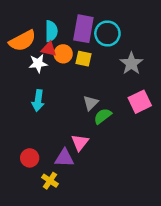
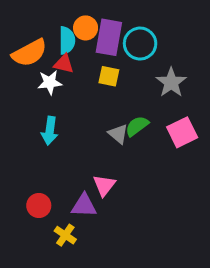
orange circle: (63, 54) -> (86, 28), moved
gray triangle: (91, 103) -> (118, 134), turned -35
green semicircle: (103, 116) -> (137, 126), moved

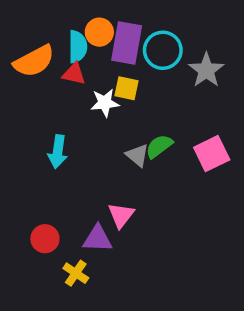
white star: (50, 82) -> (105, 103), moved
gray star: (171, 82) -> (206, 70), moved

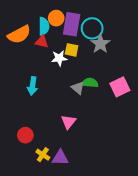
gray star: (206, 70) -> (100, 44), moved
green semicircle: (159, 146) -> (90, 83), turned 42
purple triangle: (98, 239) -> (60, 158), moved

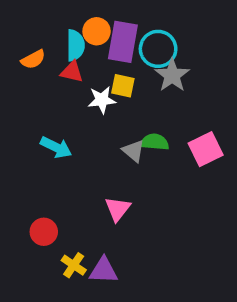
orange semicircle: (19, 35) -> (33, 59), size x0.6
cyan arrow: (33, 86) -> (56, 147), turned -72

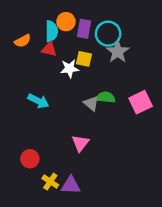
purple rectangle: (123, 42) -> (84, 29), size x0.7

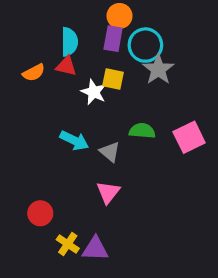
orange circle: (66, 22) -> (120, 16), moved
orange semicircle: (23, 41) -> (34, 73), moved
white star: (70, 69) -> (94, 92), turned 30
cyan arrow: (38, 101) -> (74, 140), moved
gray triangle: (91, 103) -> (110, 152), moved

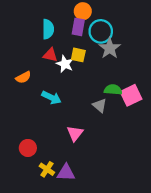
red triangle: (66, 66) -> (50, 55), moved
orange semicircle: (34, 73) -> (23, 77), moved
green semicircle: (142, 131) -> (113, 90), moved
gray triangle: (110, 152) -> (100, 105), moved

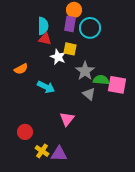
gray star: (110, 48) -> (85, 71), moved
red triangle: (50, 55) -> (45, 39), moved
pink square: (131, 95) -> (117, 85), turned 36

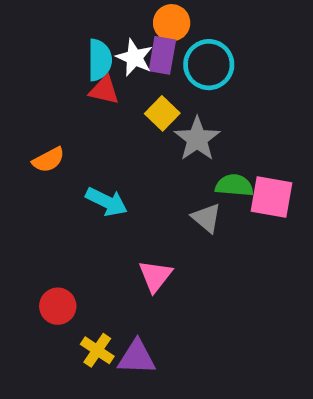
yellow square: (70, 49) -> (162, 113), turned 32
white star: (58, 57) -> (134, 58), moved
gray star: (85, 71) -> (197, 139), moved

